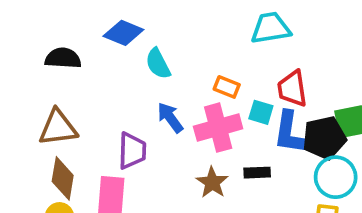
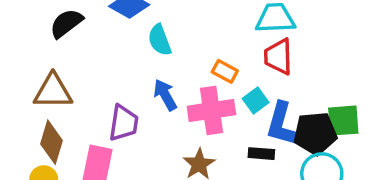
black semicircle: (63, 58) -> (66, 23), turned -48
red trapezoid: (292, 89) -> (278, 57), moved
cyan square: (261, 112) -> (256, 101), turned 30
black rectangle: (257, 173) -> (261, 154), moved

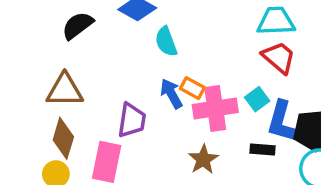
red trapezoid: (278, 57) -> (279, 57), turned 132
orange rectangle: (225, 71) -> (192, 88), moved

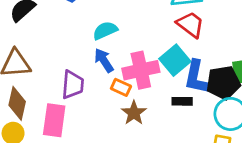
cyan semicircle: (166, 42) -> (105, 31), moved, turned 90
orange rectangle: (192, 88) -> (121, 87), moved
cyan square: (257, 99) -> (175, 60), size x1.5

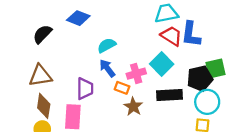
pink cross: (141, 70) -> (136, 74), size x0.7
blue L-shape: (196, 77) -> (191, 34), moved
black rectangle: (182, 101) -> (170, 95), size x1.6

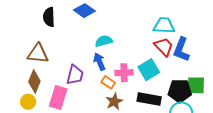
black semicircle: (42, 34) -> (49, 17), turned -60

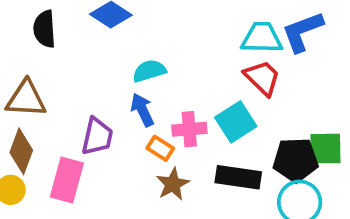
blue L-shape: (181, 50) -> (302, 32), moved, turned 50

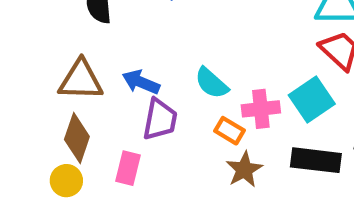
cyan semicircle: (149, 71) -> (211, 83), moved, turned -120
blue arrow: (142, 110) -> (141, 82), moved, turned -40
pink rectangle: (67, 180) -> (128, 168), size x0.7

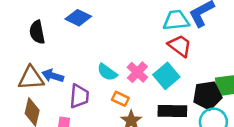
blue arrow: (141, 82) -> (53, 76), moved
pink cross: (261, 109) -> (137, 72), moved, turned -35

